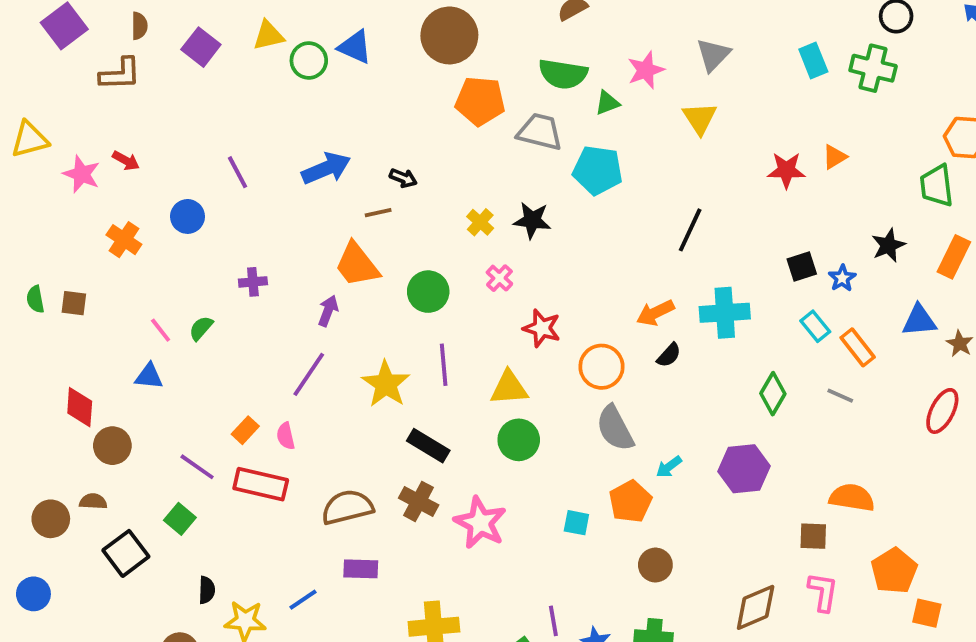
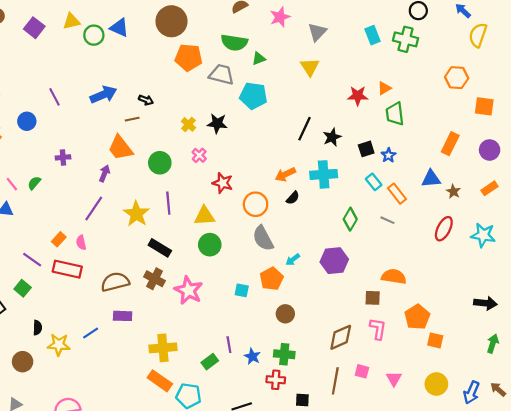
pink star: (646, 70) -> (280, 17), moved
green trapezoid: (937, 186) -> (395, 114), moved
black star: (888, 245) -> (332, 137), moved

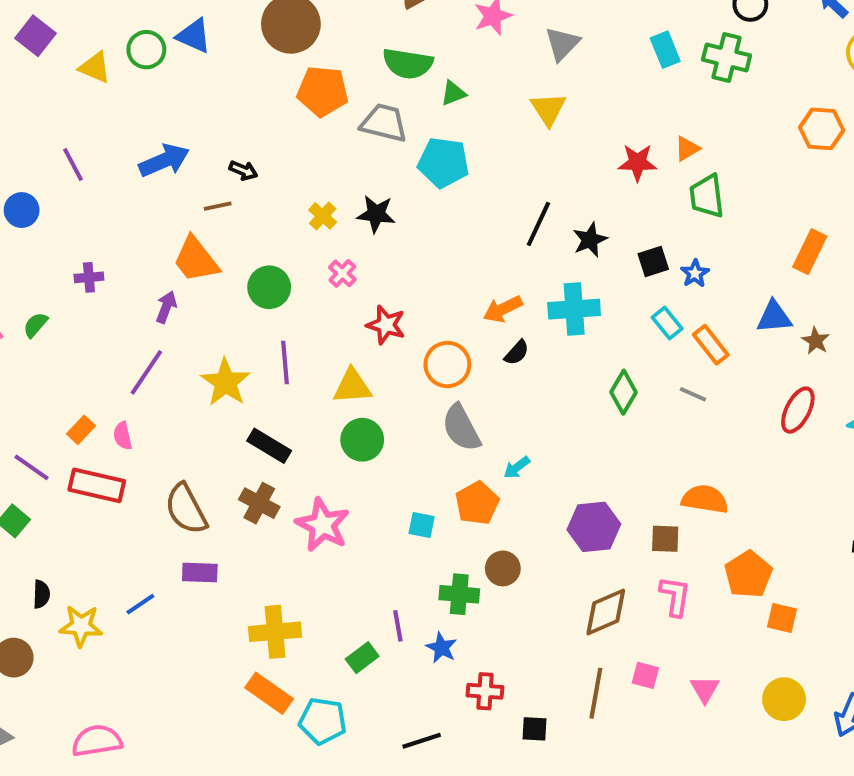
yellow triangle: (71, 21) -> (95, 67), moved, turned 36
purple hexagon: (334, 261) -> (594, 527), moved
brown semicircle: (115, 282) -> (186, 509), turned -104
green cross: (284, 354) -> (459, 594), moved

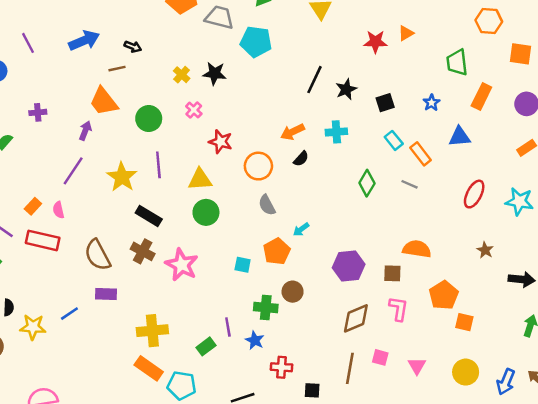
green trapezoid: (707, 196) -> (457, 62), moved
blue star: (695, 273) -> (431, 103), moved
cyan cross: (574, 309) -> (336, 132), size x0.7
brown star: (816, 341) -> (485, 250), moved
gray semicircle: (461, 428) -> (267, 205), size x0.7

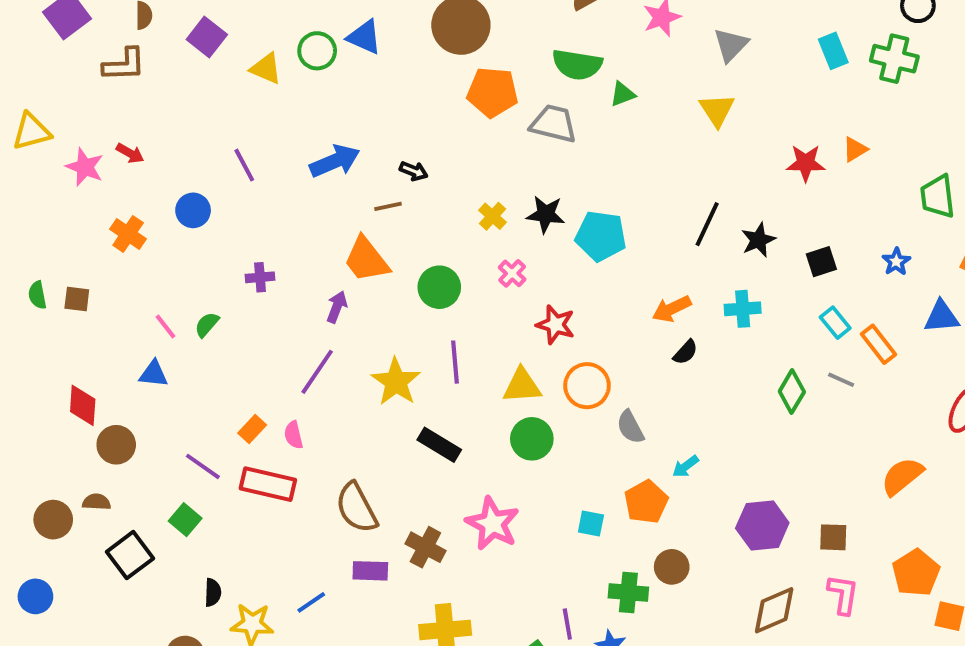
cyan pentagon: (256, 42) -> (601, 236), moved
orange circle: (258, 166) -> (587, 386), moved
gray line: (410, 184) -> (841, 380), moved
orange semicircle: (417, 249) -> (902, 476), moved, turned -48
brown cross: (143, 251) -> (425, 547), moved

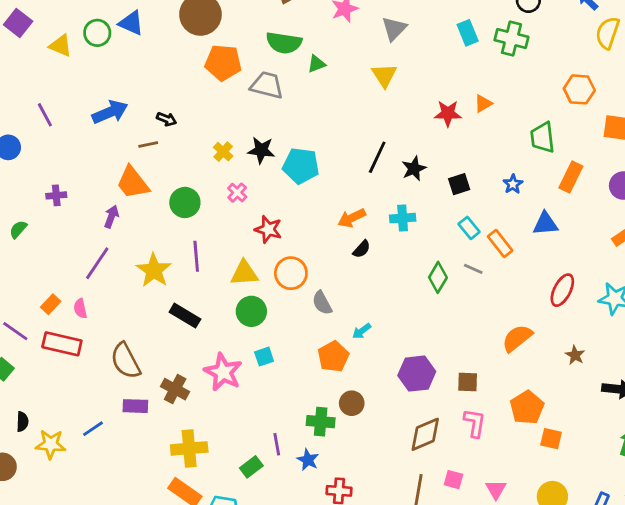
cyan square: (591, 524) -> (264, 357), moved, turned -30

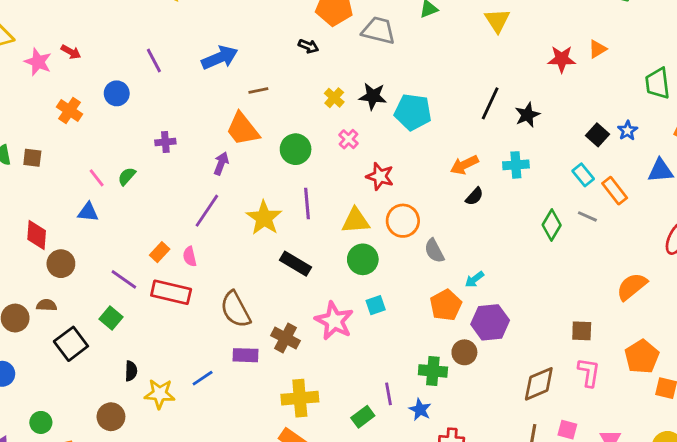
black arrow: (167, 119) -> (308, 46), moved
black square: (459, 184) -> (597, 135), moved, turned -30
purple hexagon: (417, 374) -> (490, 322), moved

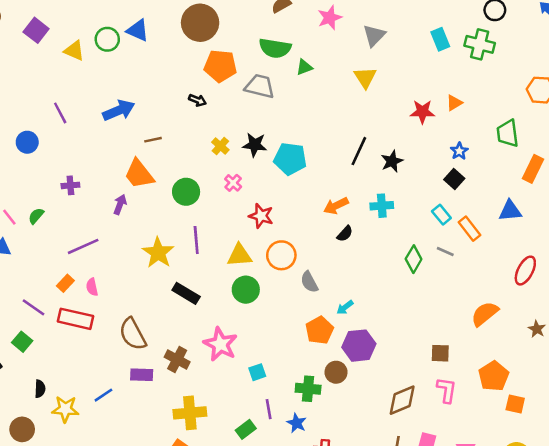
blue star: (627, 131) -> (459, 151), moved
purple line: (207, 211) -> (83, 246), moved, turned 32
cyan square: (376, 305) -> (257, 372), moved

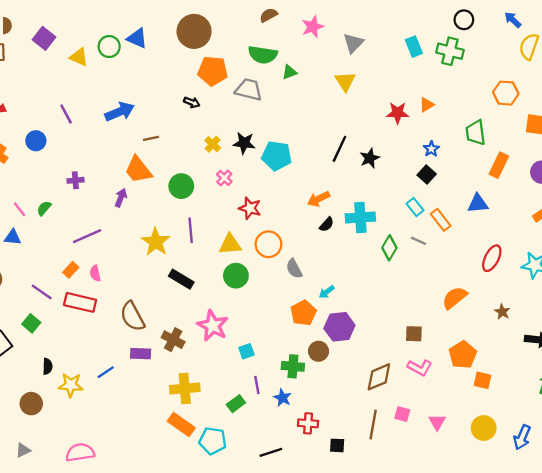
cyan cross: (382, 206) -> (360, 217), moved, size x1.4
pink L-shape: (447, 390) -> (420, 368), turned 110

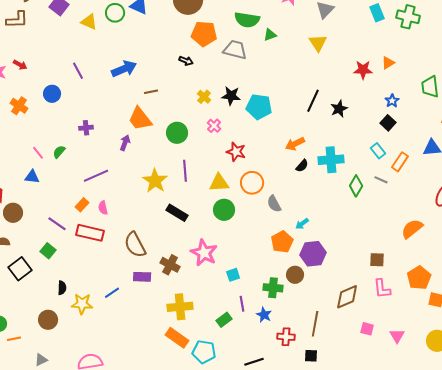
orange rectangle: (441, 220) -> (400, 162), turned 72
pink L-shape: (420, 368) -> (382, 289), turned 55
brown line: (373, 425) -> (315, 324), moved

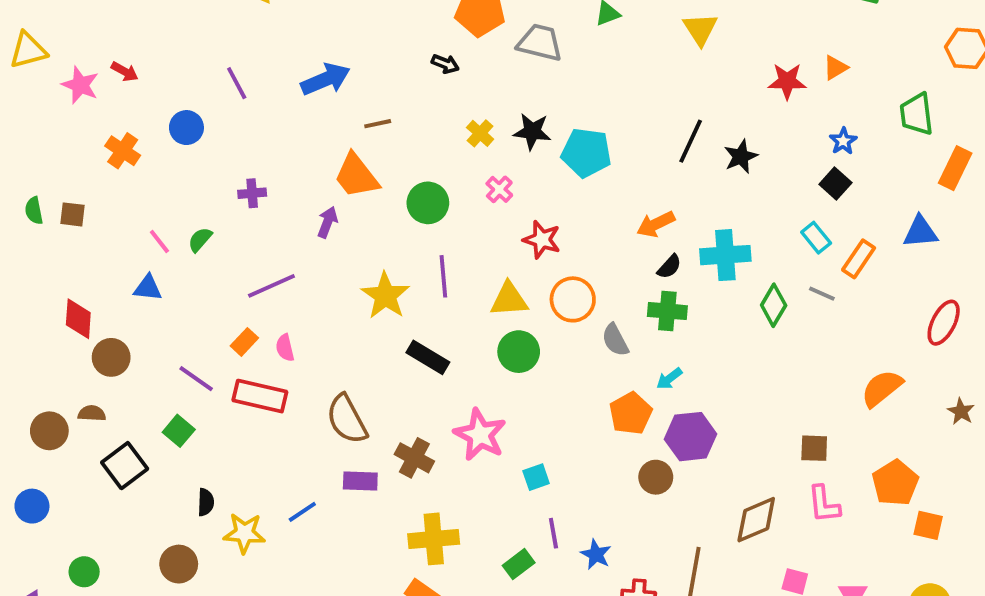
green cross: (273, 288) -> (667, 311), moved

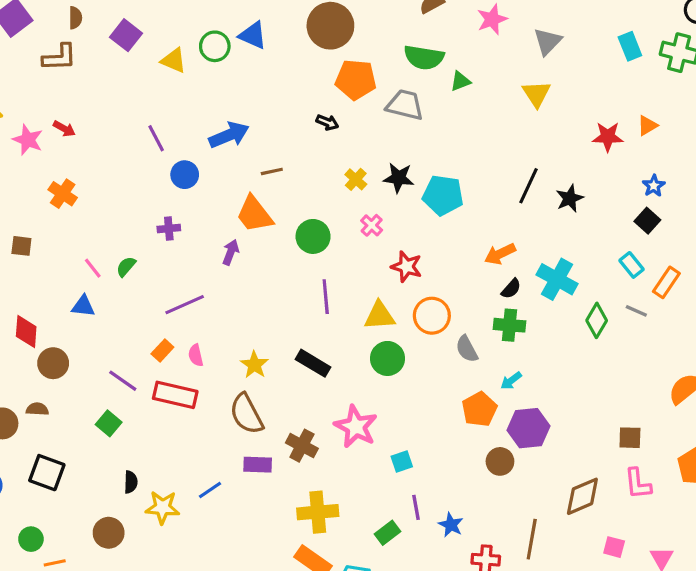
blue circle: (186, 128) -> (185, 175), moved
cyan cross: (725, 255) -> (557, 279), turned 33
yellow star: (385, 296) -> (254, 365), moved, size x0.7
black square: (125, 466) -> (47, 473), moved, turned -33

